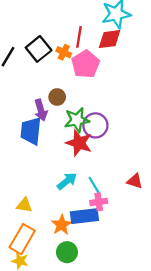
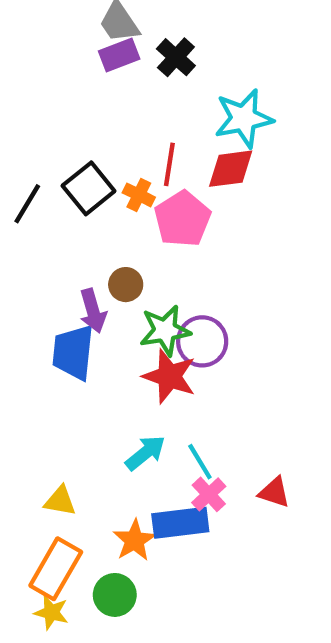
red triangle: (135, 181) -> (274, 492), moved
pink cross: (99, 202) -> (209, 494), turned -35
green circle: (67, 252) -> (115, 595), moved

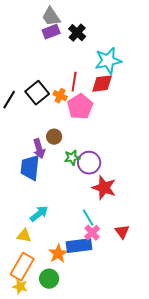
green star: (165, 330) -> (72, 158), size x0.7
red star: (169, 376) -> (104, 188), moved
cyan arrow: (145, 453) -> (39, 214), moved
red triangle: (274, 492) -> (122, 232), turned 35

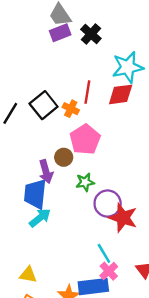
pink pentagon: (80, 107) -> (85, 139), moved
purple circle: (89, 163) -> (108, 204), moved
cyan arrow: (39, 214) -> (40, 218), moved

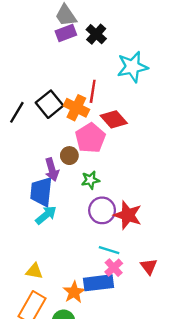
red diamond: (121, 94) -> (114, 119), moved, turned 56
orange cross: (71, 109) -> (76, 108), size x1.5
purple circle: (108, 204) -> (102, 210), moved
cyan line: (104, 253) -> (109, 250), turned -42

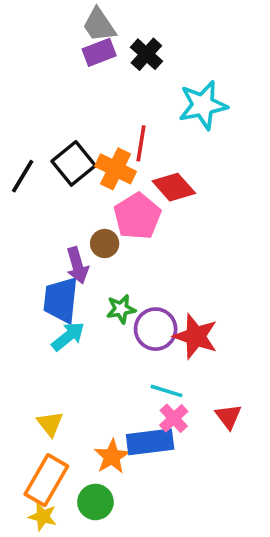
green star: (90, 180) -> (121, 309), moved
yellow triangle: (34, 271) -> (50, 424), turned 42

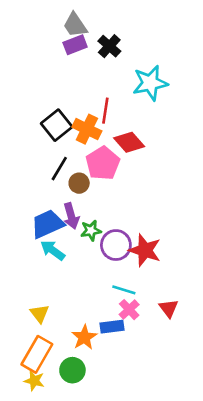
black line: (23, 176) -> (59, 169), moved
purple arrow: (77, 265) -> (71, 216), moved
blue trapezoid: (61, 300) -> (47, 224), turned 60
cyan arrow: (68, 336) -> (53, 250), turned -105
blue rectangle: (150, 442) -> (112, 327), size x0.7

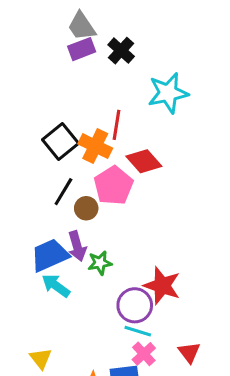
purple circle: (116, 245) -> (135, 305), moved

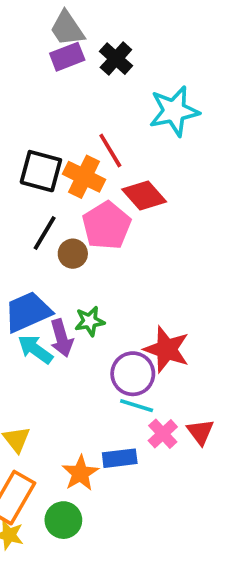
red line: (117, 125) -> (110, 150), turned -40
black square: (60, 142) -> (41, 171), turned -36
purple arrow: (77, 246) -> (62, 338), moved
pink cross: (144, 354) -> (163, 434), moved

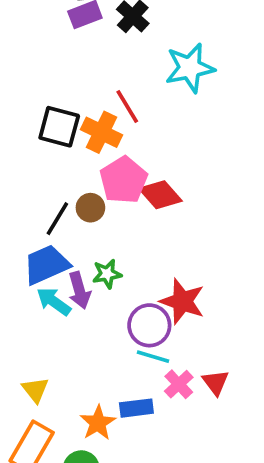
red diamond: (144, 195) -> (160, 195), moved
black line: (45, 233) -> (57, 219), moved

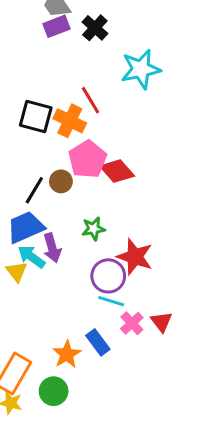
green star: (107, 274) -> (93, 229), moved
yellow triangle: (35, 390) -> (17, 272), moved
blue rectangle: (136, 408) -> (98, 342), turned 60

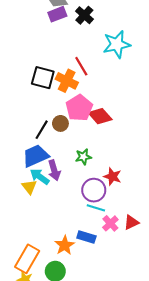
red star: (135, 257) -> (113, 177), size x0.7
red triangle: (161, 322) -> (131, 222), turned 42
blue rectangle: (98, 342) -> (86, 237), turned -36

